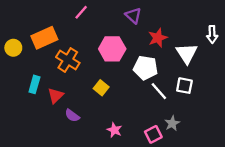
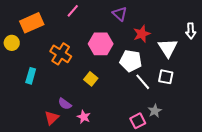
orange rectangle: (44, 38) -> (32, 23), moved
red triangle: (56, 96) -> (52, 118), moved
pink star: (114, 130) -> (84, 117), moved

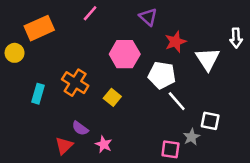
orange cross: (61, 54) -> (75, 83), moved
white square: (166, 77) -> (210, 121), moved
pink square: (138, 121) -> (170, 149), turned 35

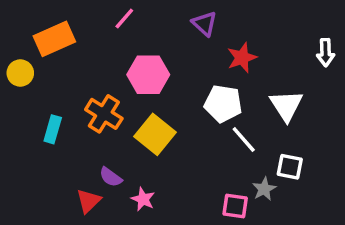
pink hexagon: (125, 54) -> (148, 75), moved
white triangle: (208, 59) -> (286, 105), moved
yellow square: (112, 97) -> (155, 134), size x1.6

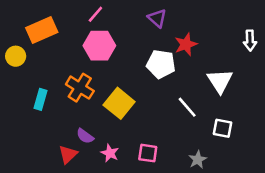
pink hexagon: (148, 75) -> (99, 46), moved
white pentagon: (223, 104) -> (161, 64), moved
gray star: (264, 189) -> (198, 160), moved
pink square: (235, 206) -> (148, 153), moved

